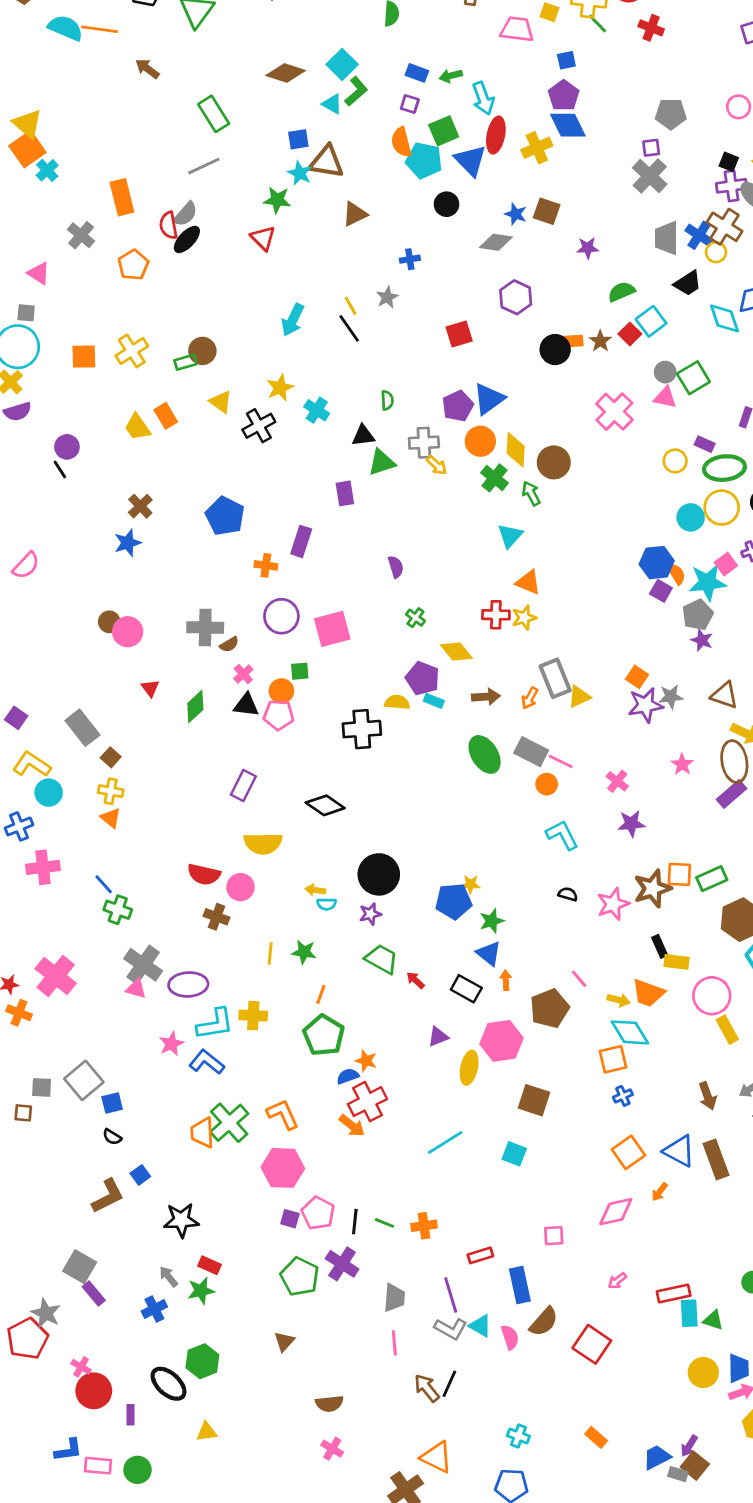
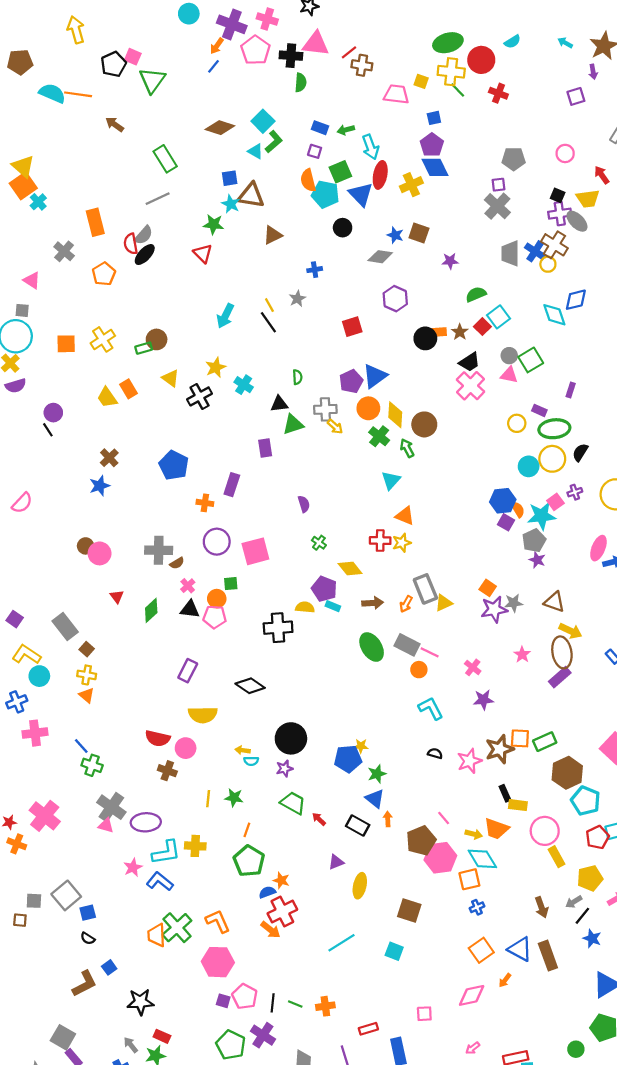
black trapezoid: (688, 283) -> (469, 362), moved
pink hexagon: (502, 1041) -> (440, 858), moved

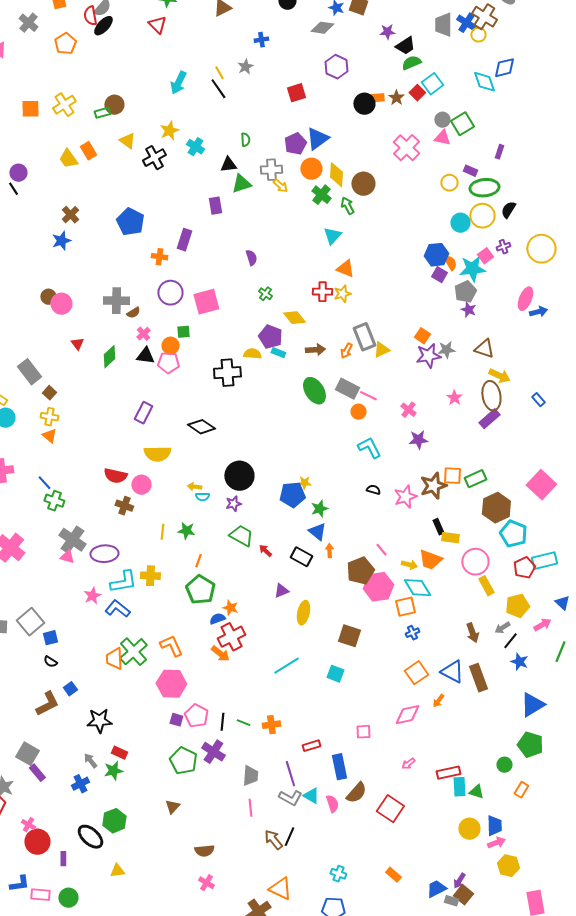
black trapezoid: (469, 362) -> (405, 46), moved

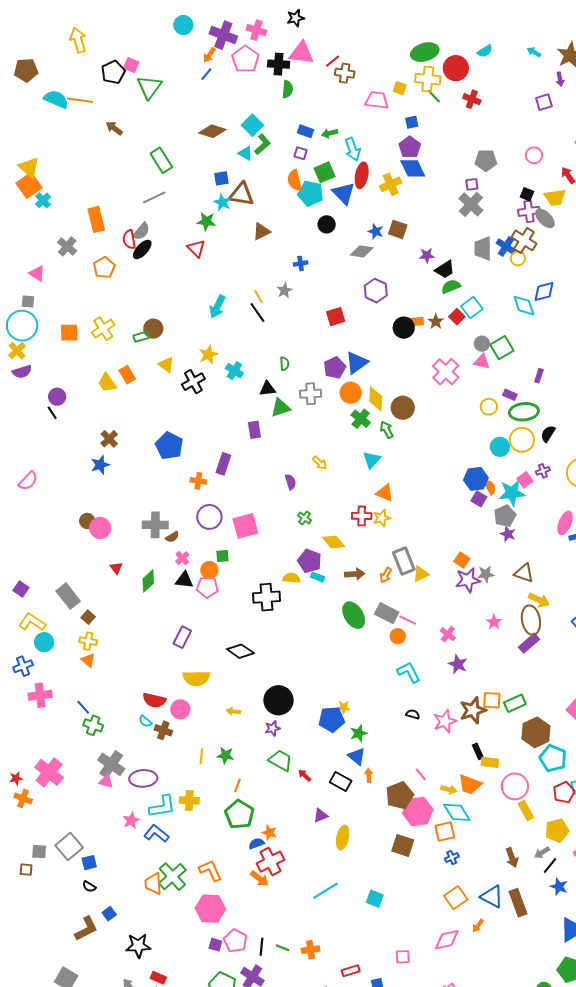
yellow arrow: (280, 186) -> (320, 463), moved
purple star: (418, 440) -> (458, 664), turned 30
cyan semicircle: (202, 497) -> (145, 721), moved, turned 40
brown square: (349, 636) -> (403, 846), moved

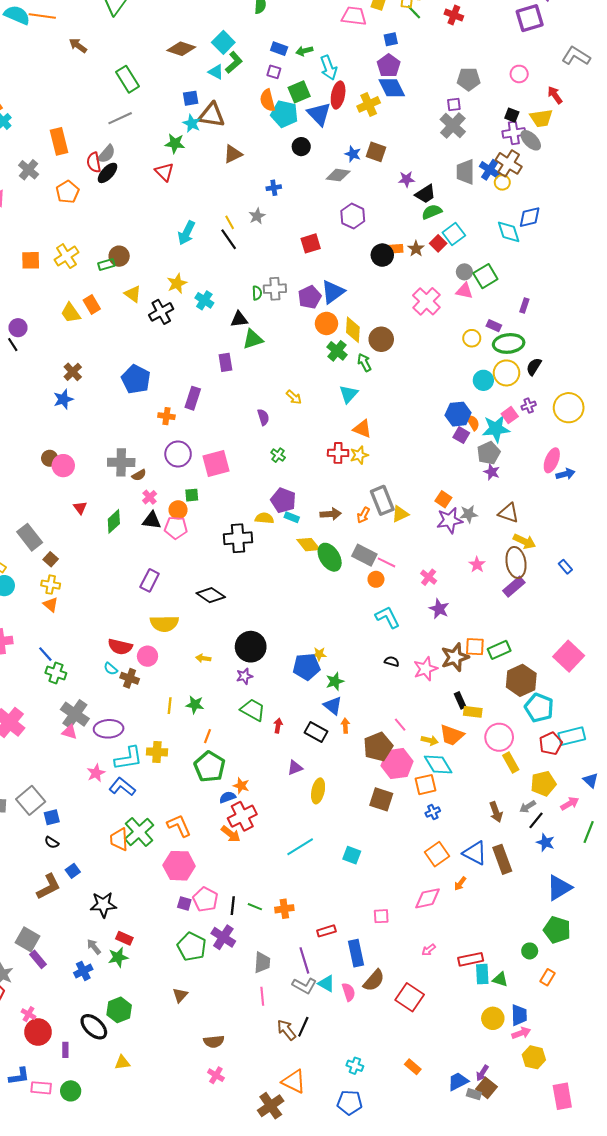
purple square: (544, 102) -> (530, 18), size x1.5
gray cross: (311, 394) -> (275, 289), moved
yellow diamond: (334, 542) -> (309, 545), moved
red arrow: (305, 775) -> (278, 726), turned 56

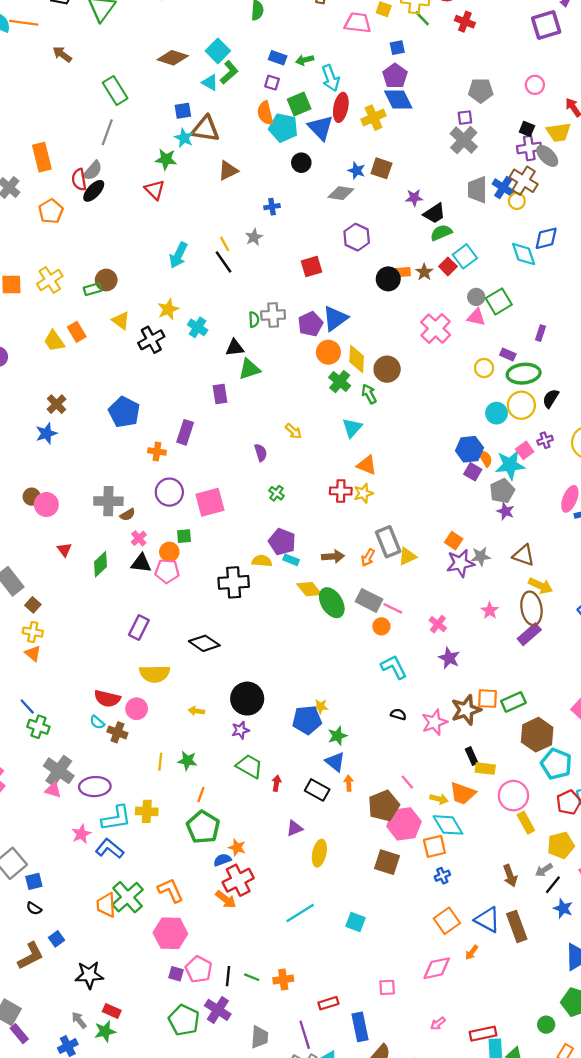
gray line: (120, 118) -> (107, 132), turned -45

